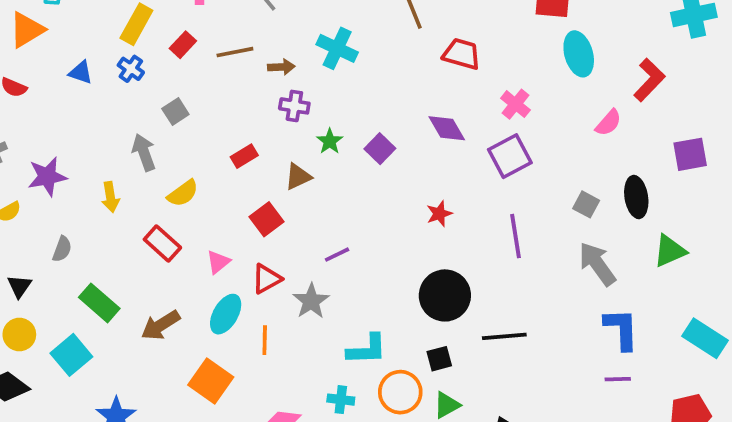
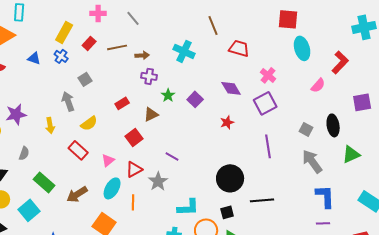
cyan cross: (337, 48) -> (184, 51), moved
red star: (439, 214) -> (227, 122), moved
purple line: (337, 255) -> (172, 156), turned 56

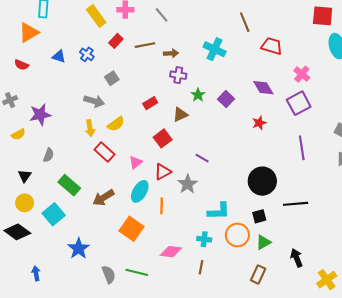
yellow rectangle: (64, 32) -> (96, 16), moved, turned -65
gray arrow: (68, 101) -> (94, 101), turned 126
yellow arrow: (50, 125) -> (90, 128), moved

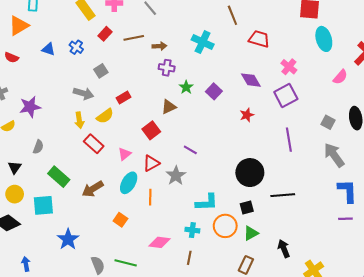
red rectangle: (150, 103) -> (123, 98), moved
cyan square: (54, 214) -> (43, 205), turned 35
orange square: (132, 229) -> (120, 220), size x0.6

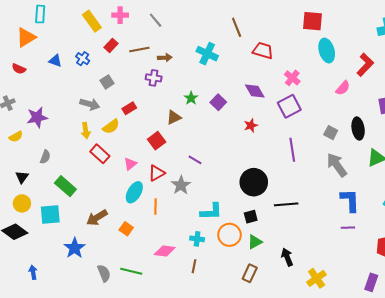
purple cross: (167, 68) -> (154, 78), moved
brown arrow: (93, 189) -> (97, 218), moved

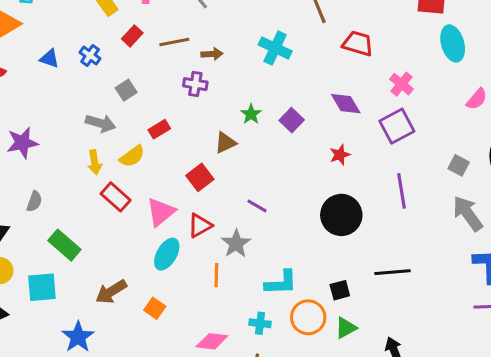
pink triangle: (130, 164) -> (161, 212), size x1.5
black circle: (254, 182) -> (341, 215), moved
orange line: (156, 206) -> (216, 275), moved

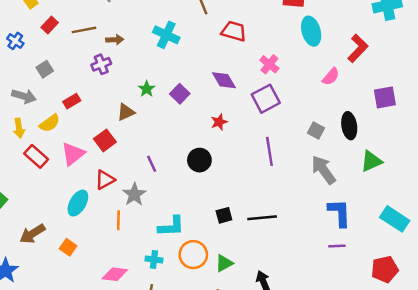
purple cross: (195, 84) -> (101, 64), turned -30
purple line: (257, 206) -> (152, 164), turned 35
pink triangle: (161, 212) -> (73, 154), moved
black circle: (341, 215) -> (199, 160), moved, size x0.7
black square: (340, 290) -> (224, 215), moved

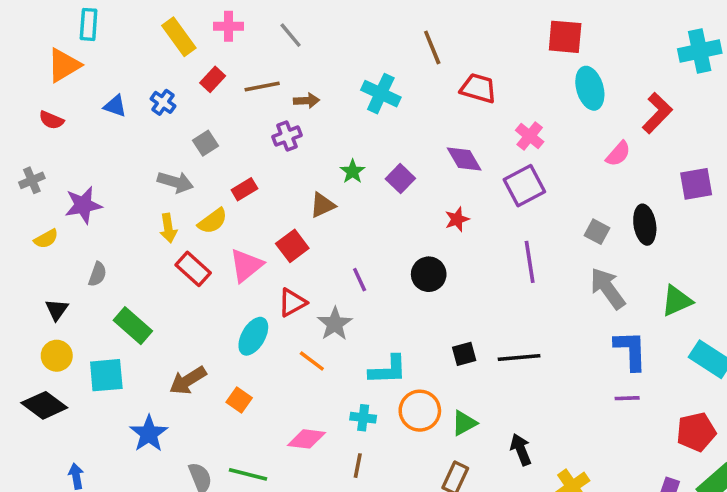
green triangle: (371, 161) -> (677, 301), moved
orange line: (118, 220) -> (312, 361), turned -54

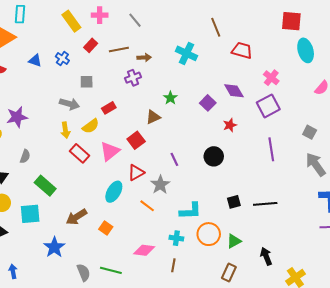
gray square: (205, 143) -> (87, 82), turned 32
purple square: (400, 179) -> (208, 103), moved

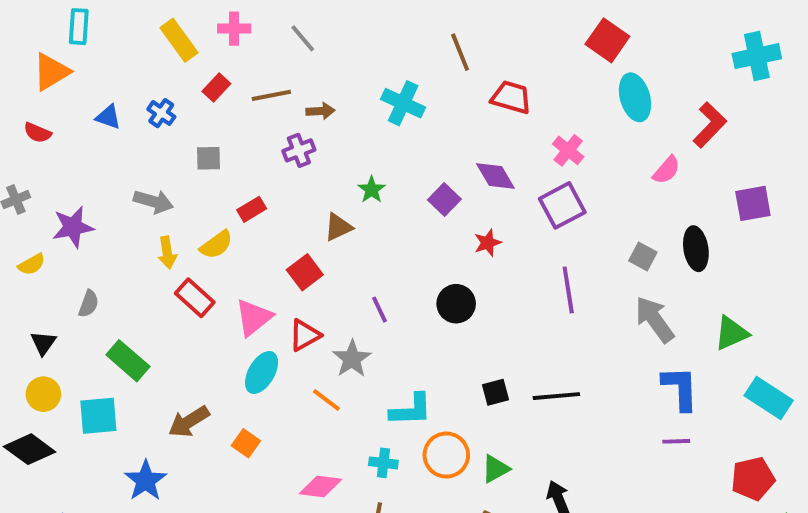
red square: (291, 21) -> (607, 40), turned 30
gray arrow: (69, 104) -> (153, 201), moved
pink triangle: (110, 151) -> (254, 317), moved

